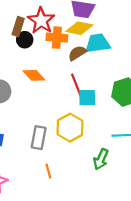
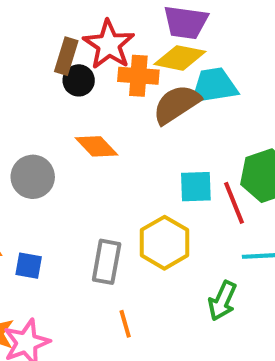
brown semicircle: (77, 53) -> (177, 104), size x1.4
red line: (76, 85) -> (234, 203), moved

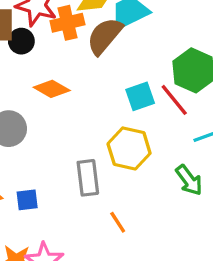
green arrow: (222, 301) -> (189, 180), turned -44

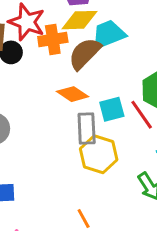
orange diamond: (52, 89) -> (73, 94), moved
gray rectangle: (88, 178) -> (87, 129), moved

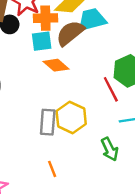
cyan square: (112, 109) -> (42, 41), moved
gray rectangle: (87, 129) -> (48, 122), moved

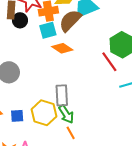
yellow hexagon: (71, 117) -> (44, 113), moved
green arrow: (110, 149) -> (66, 114), moved

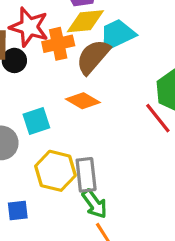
cyan square: (48, 30) -> (36, 121), moved
yellow hexagon: (44, 113) -> (55, 171), moved

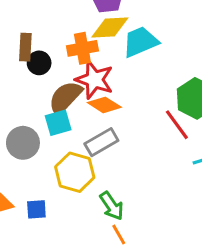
red star: (29, 27) -> (94, 80), moved
brown semicircle: (93, 57) -> (65, 98), moved
gray rectangle: (86, 175) -> (101, 142), moved, turned 64

